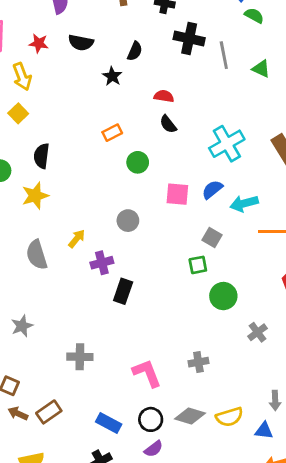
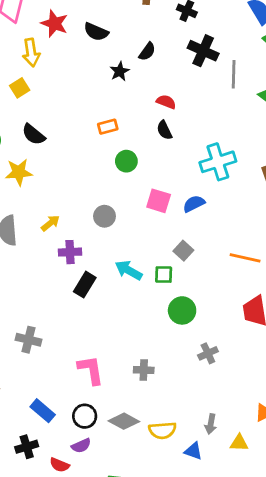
red star: (39, 43) -> (55, 23), size x1.4
black semicircle: (42, 156) -> (33, 134), turned -70
cyan arrow: (244, 203) -> (129, 270), moved, turned 32

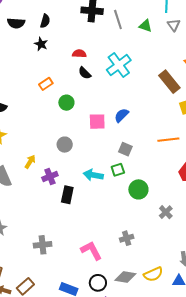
black semicircle: (147, 52) -> (45, 21), moved
cyan cross: (218, 162) -> (119, 65), moved

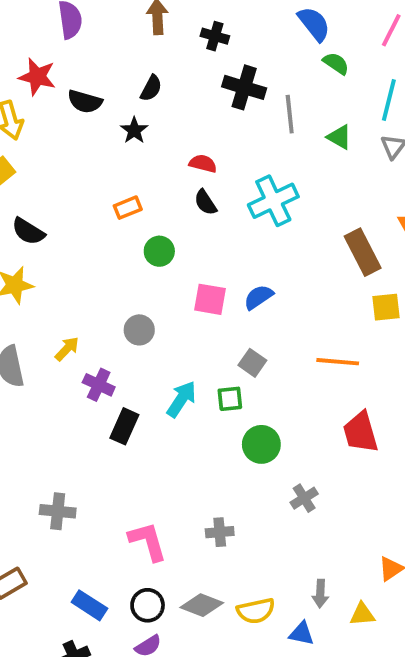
black semicircle: (16, 23) -> (85, 102), moved
cyan arrow: (93, 175) -> (181, 399), turned 102
purple cross: (50, 177) -> (99, 385), turned 35

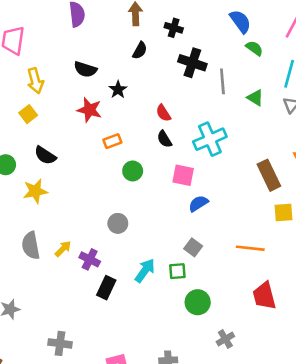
red star: (37, 77) -> (89, 110), moved
black semicircle: (151, 88) -> (140, 51), moved
red semicircle: (203, 164) -> (163, 113), turned -138
pink square: (210, 299) -> (183, 175), moved
yellow arrow: (67, 349) -> (63, 249), moved

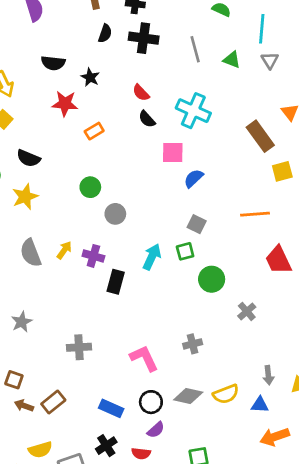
black cross: (192, 63) -> (144, 38), moved
cyan cross: (210, 139) -> (193, 111), turned -32
green circle: (133, 171) -> (90, 187), moved

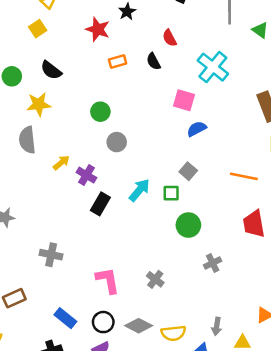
black semicircle: (147, 119) -> (153, 61), moved
gray semicircle: (31, 253) -> (27, 140), moved
gray cross: (193, 344) -> (155, 279), turned 36

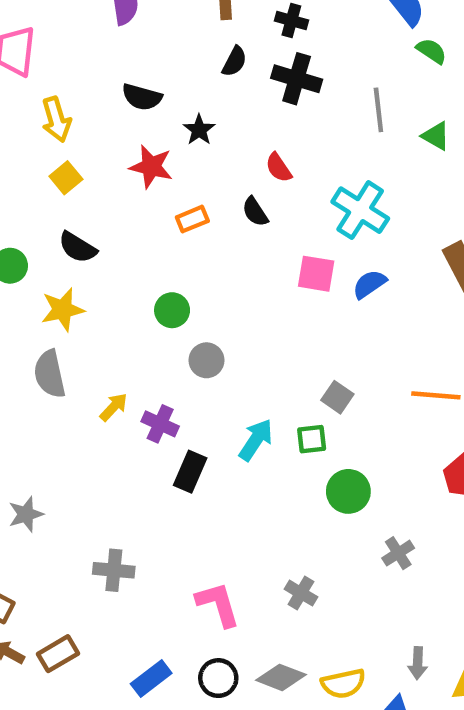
yellow square: (38, 29) -> (66, 178), moved
blue semicircle: (197, 129) -> (369, 284), moved
blue rectangle: (65, 318) -> (151, 679), turned -70

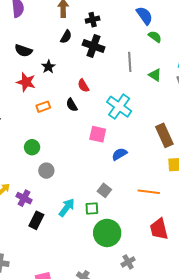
black cross: (291, 20) -> (93, 20), turned -32
blue semicircle: (369, 284) -> (119, 154), moved
green circle: (348, 491) -> (107, 233), size x1.4

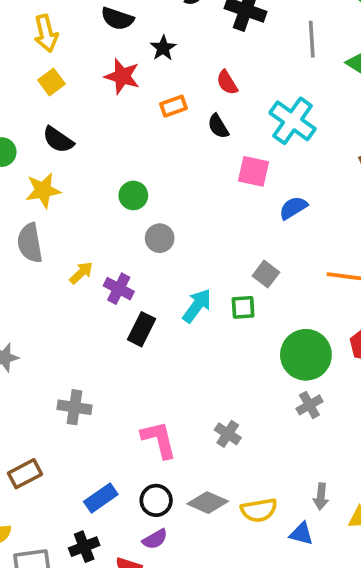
black semicircle: (72, 105) -> (218, 126), moved
orange rectangle: (43, 107) -> (173, 106), moved
green circle: (107, 233) -> (306, 355), moved

